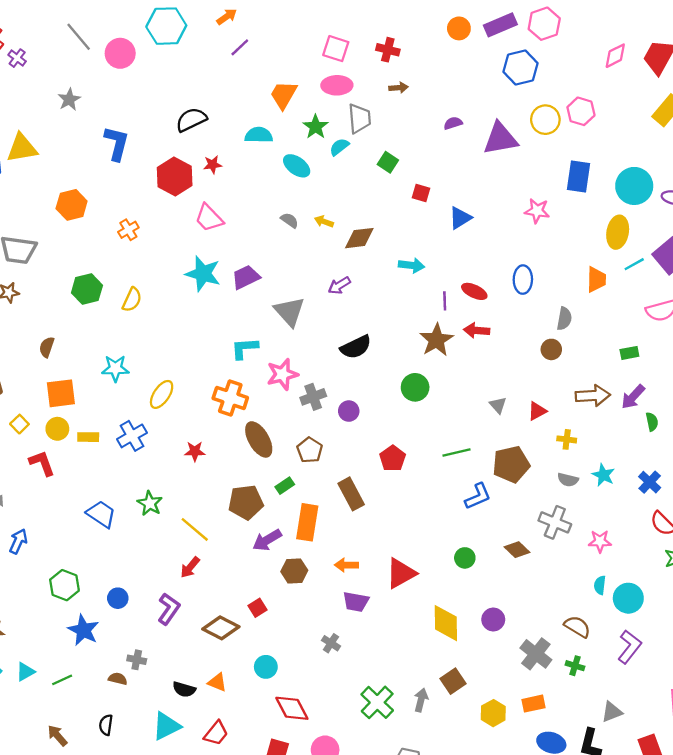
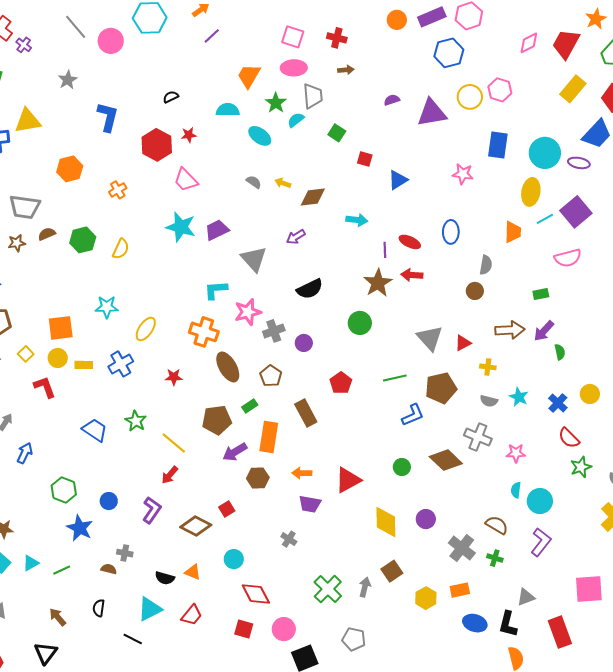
black semicircle: (191, 120) -> (171, 97), size x0.6
brown semicircle: (47, 347) -> (47, 234), moved, turned 48
gray triangle: (498, 405) -> (430, 338), size x1.8
brown diamond: (517, 550) -> (446, 460), size x1.5

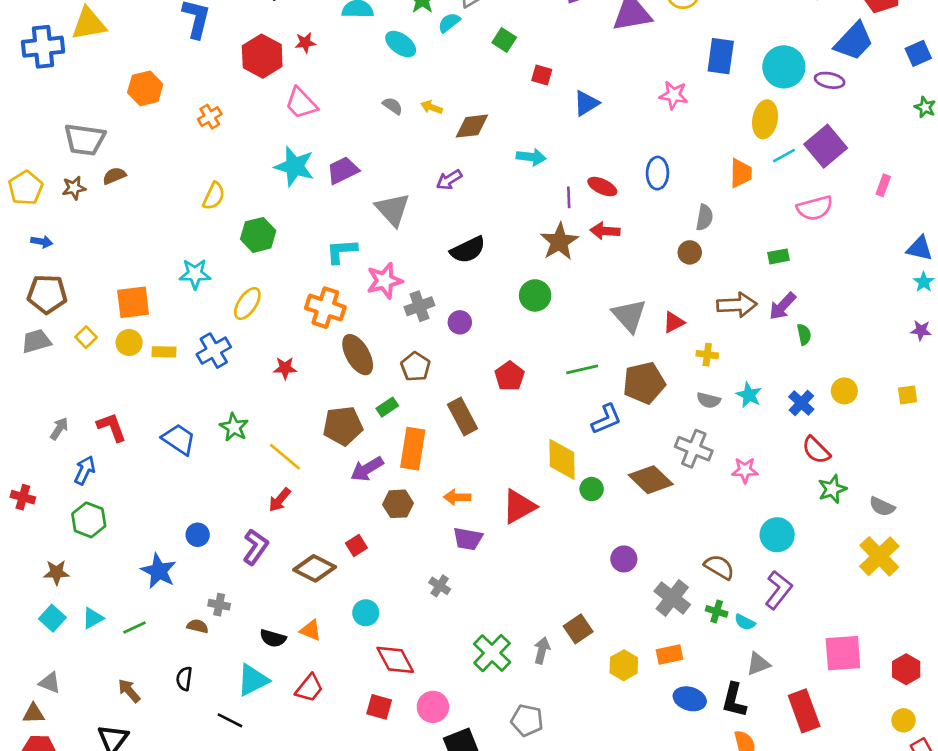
green hexagon: (83, 240) -> (258, 235), moved
red L-shape: (45, 387) -> (112, 427), moved
green hexagon: (64, 490) -> (89, 520), moved
cyan semicircle: (516, 490) -> (745, 622), moved, turned -70
yellow diamond: (386, 522) -> (562, 459), moved

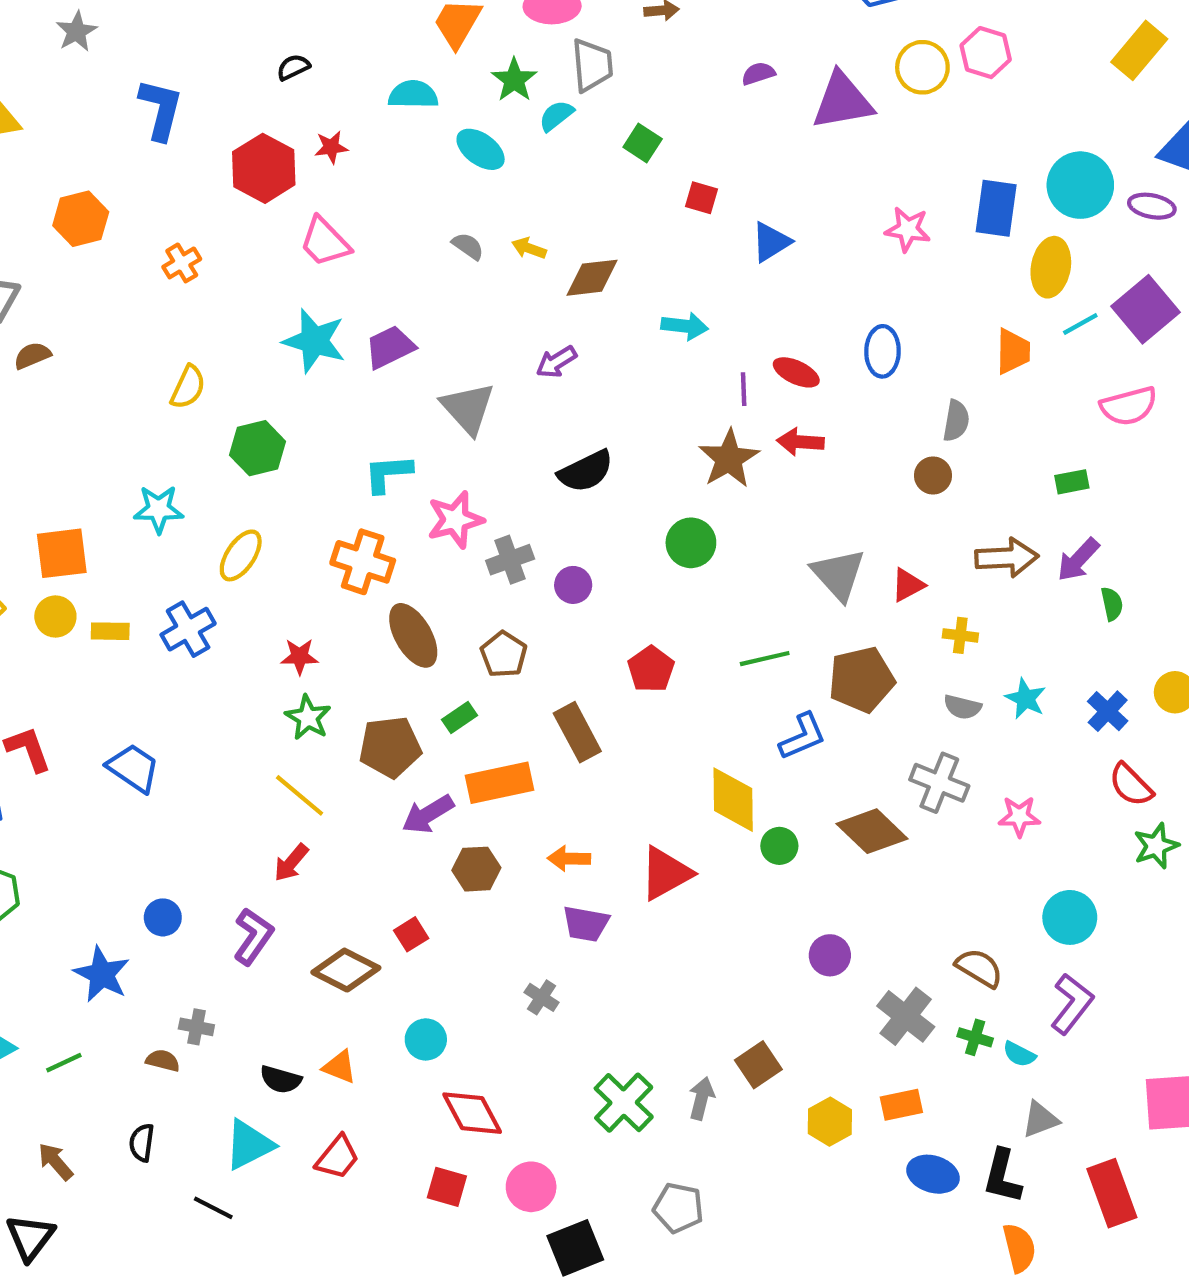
blue rectangle: (721, 56) -> (996, 208), moved
green star: (234, 427) -> (308, 718), moved
orange rectangle: (413, 449) -> (499, 783), turned 69

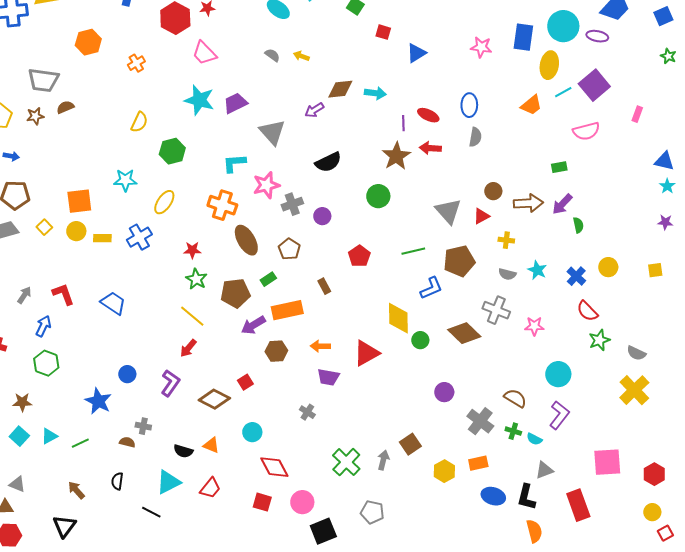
brown diamond: (592, 278) -> (340, 89), moved
orange trapezoid: (1013, 351) -> (531, 105), turned 50
gray semicircle: (956, 421) -> (475, 137), moved
brown circle: (933, 476) -> (493, 191), moved
brown rectangle: (577, 732) -> (324, 286), size x0.6

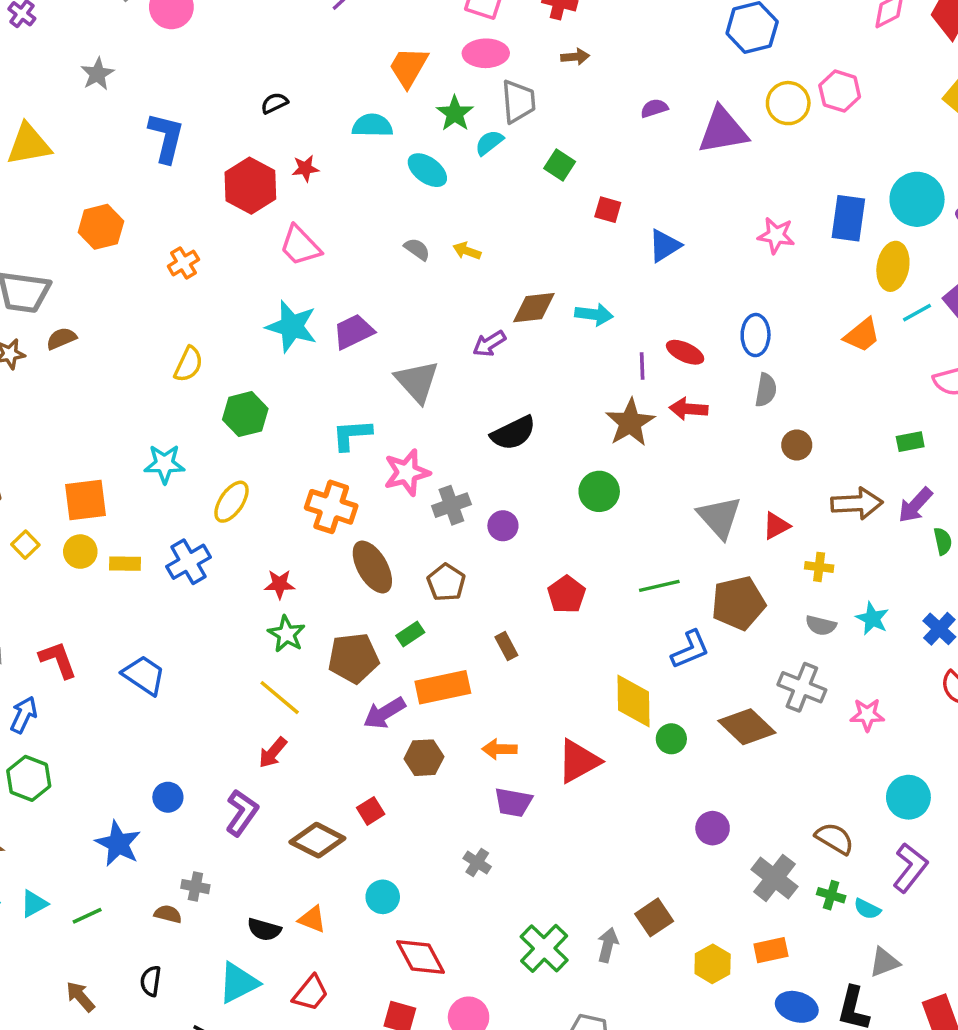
brown circle: (493, 191) -> (797, 445), moved

